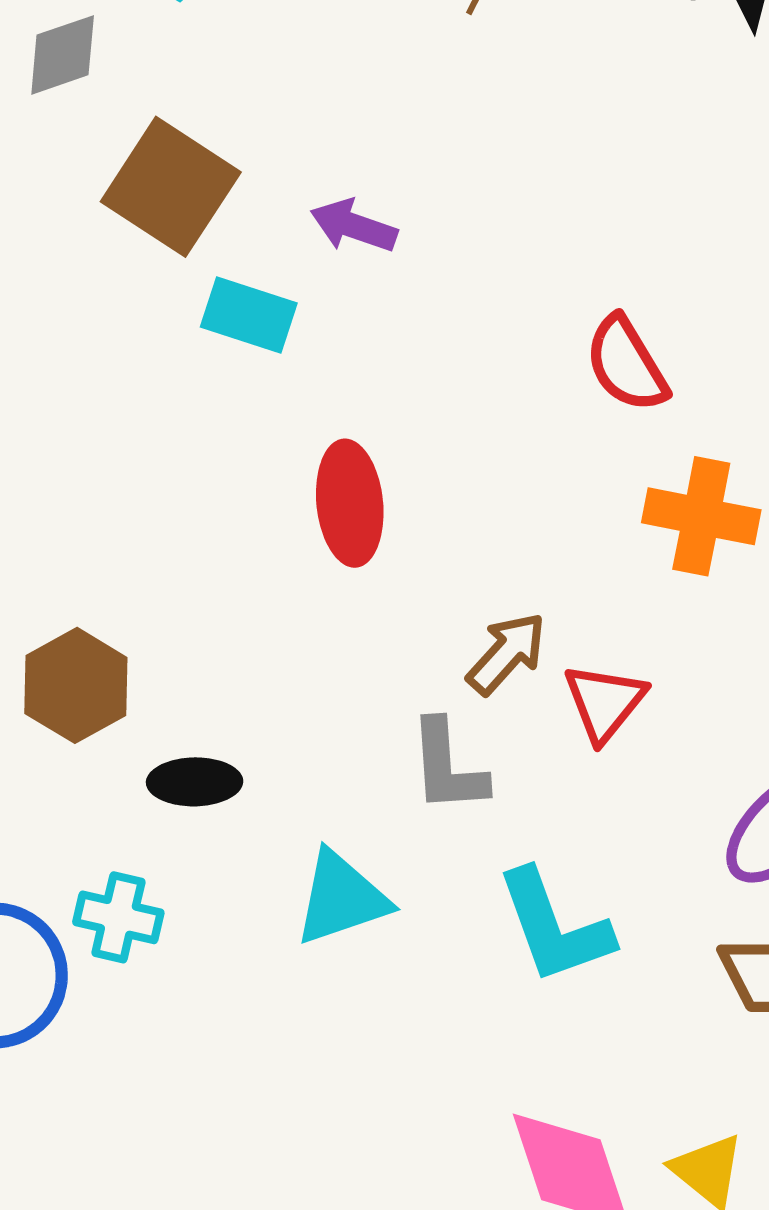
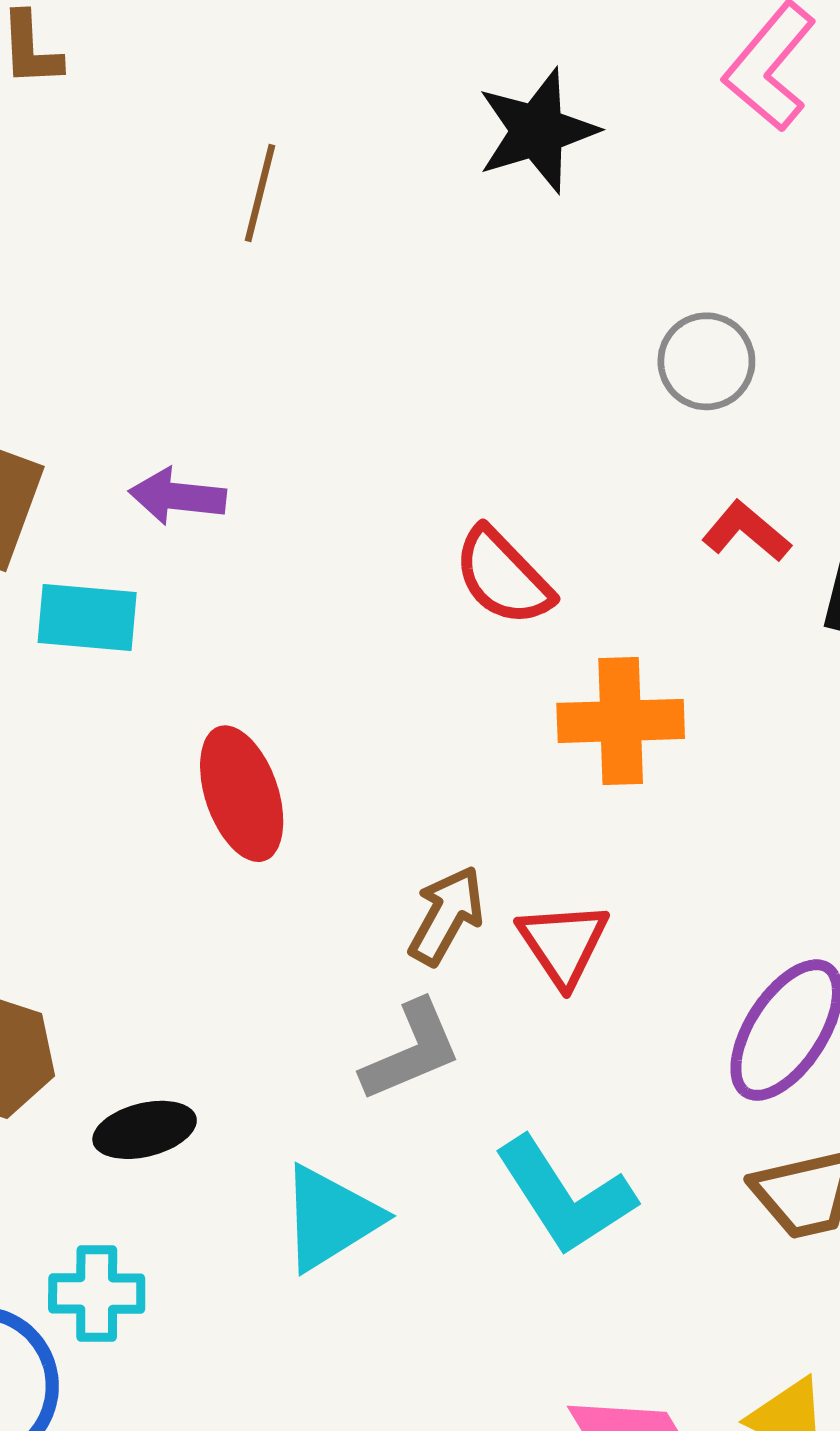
gray L-shape: (448, 766) -> (411, 1051), turned -96

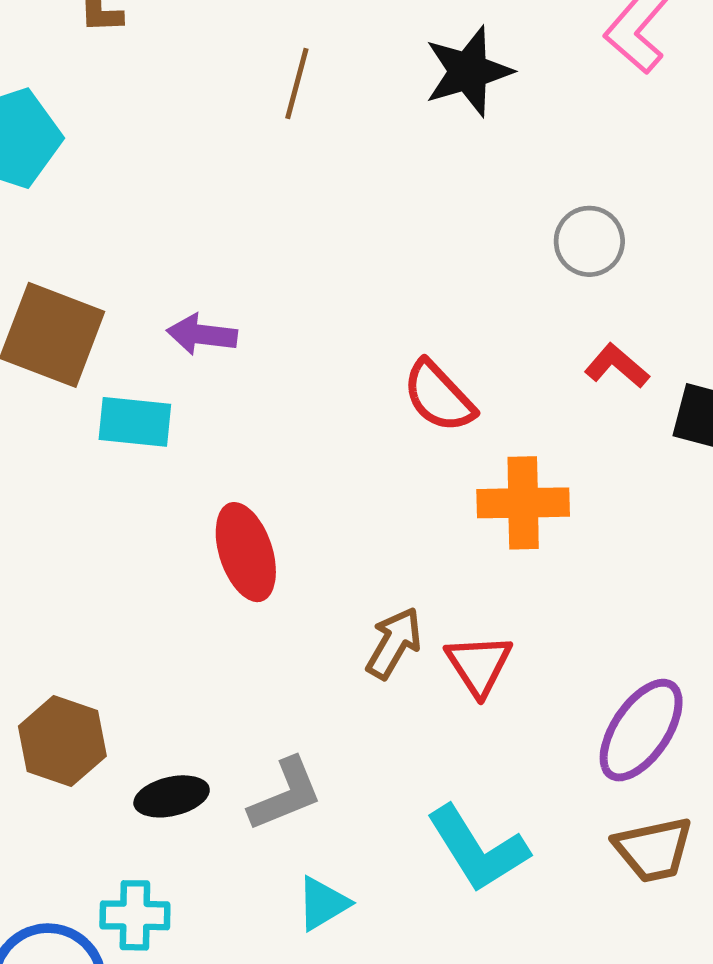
brown line: (260, 193) -> (297, 83), moved
gray L-shape: (411, 1051) -> (285, 794), moved
cyan triangle: (330, 1218) -> (323, 903), moved, size x0.7

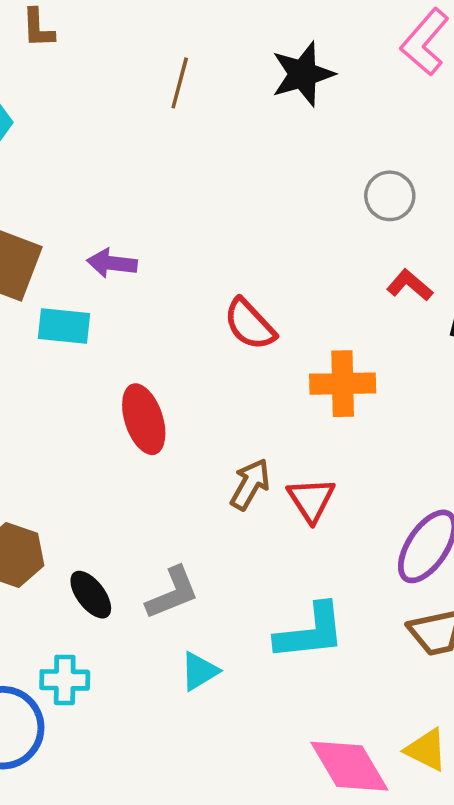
red semicircle: (439, 396) -> (250, 324), moved
black ellipse: (172, 796) -> (91, 595), turned 66
cyan L-shape: (477, 849) -> (310, 632), turned -64

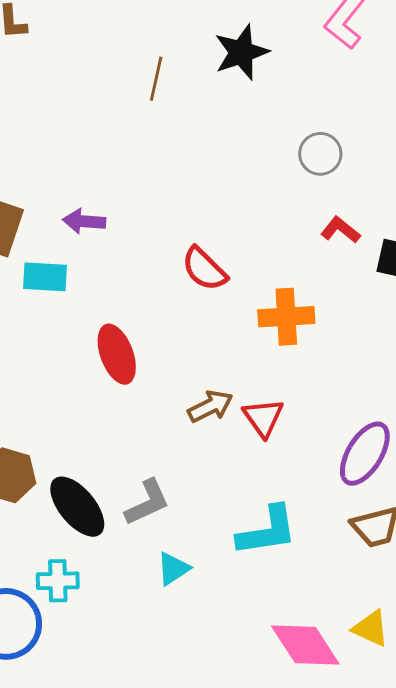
brown line: (180, 83) -> (156, 79), moved
brown arrow: (250, 484) -> (210, 406), turned 36
black ellipse: (91, 595) -> (77, 507), size x1.5

